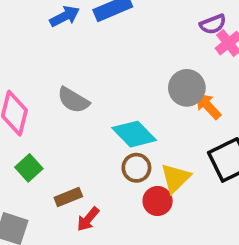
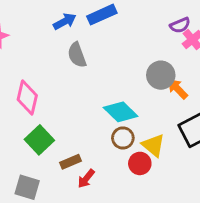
gray semicircle: (73, 100) -> (77, 55), moved, turned 40
green square: (29, 168) -> (39, 140), size x1.4
yellow triangle: (175, 178) -> (153, 145), turned -35

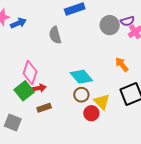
blue arrow: (65, 21) -> (18, 23), moved
gray circle: (161, 75) -> (110, 25), moved
pink diamond: (27, 98) -> (30, 72), moved
red arrow: (86, 179) -> (39, 88), moved, turned -144

